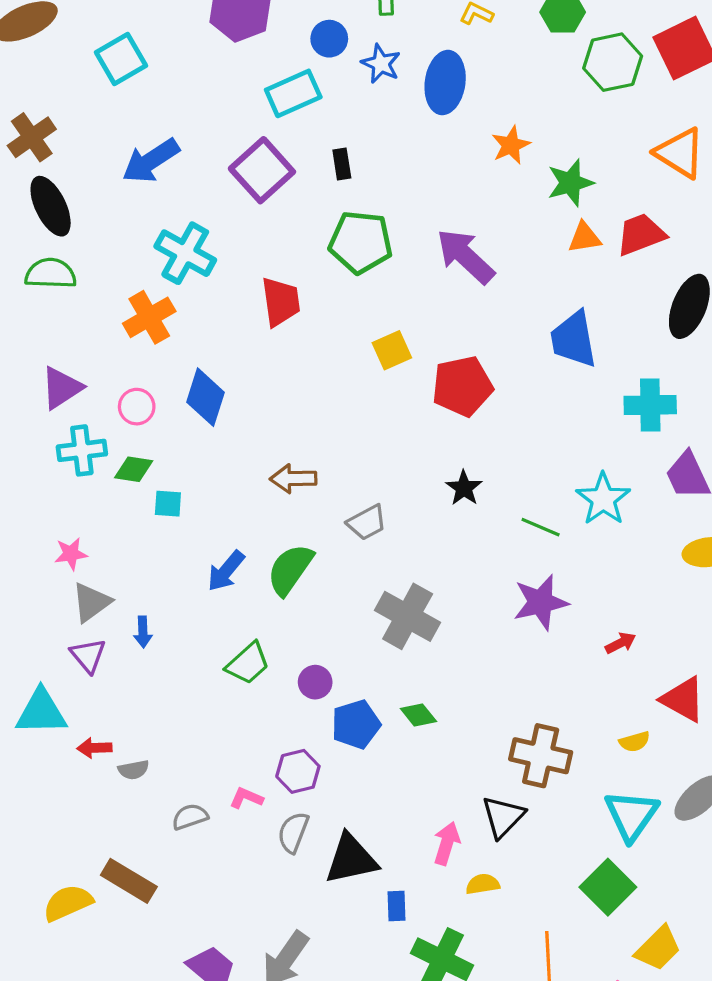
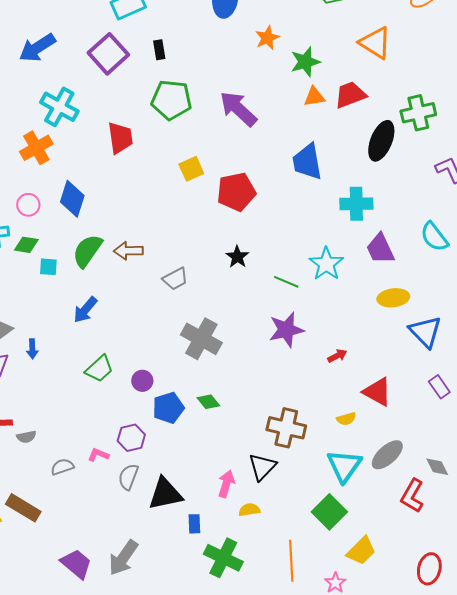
green semicircle: (290, 569) -> (87, 251), moved

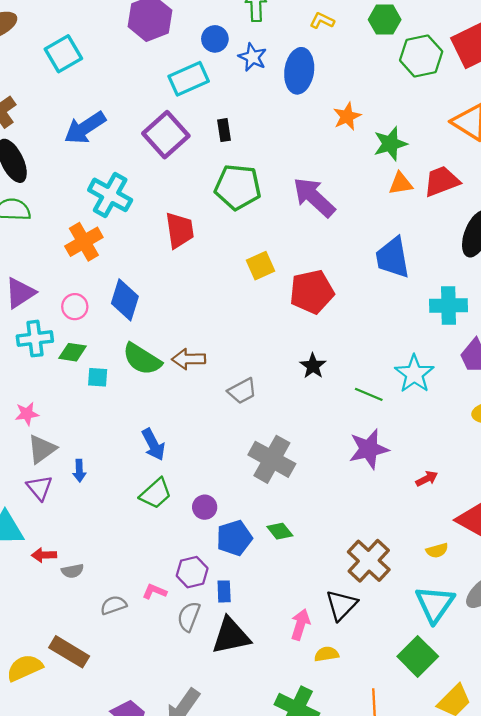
green semicircle: (87, 251) -> (142, 359), turned -93
blue arrow: (85, 310) -> (153, 444), moved, turned -68
brown cross: (286, 428) -> (369, 561), turned 30
blue rectangle: (194, 524) -> (224, 591), moved

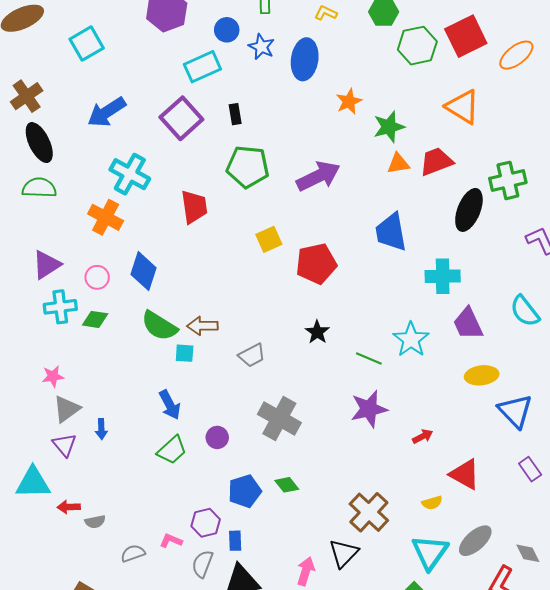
purple arrow: (314, 197) -> (318, 176), turned 111
orange cross: (84, 242) -> (106, 217), turned -32
cyan square: (98, 377) -> (185, 353), moved
purple circle: (205, 507) -> (217, 437), moved

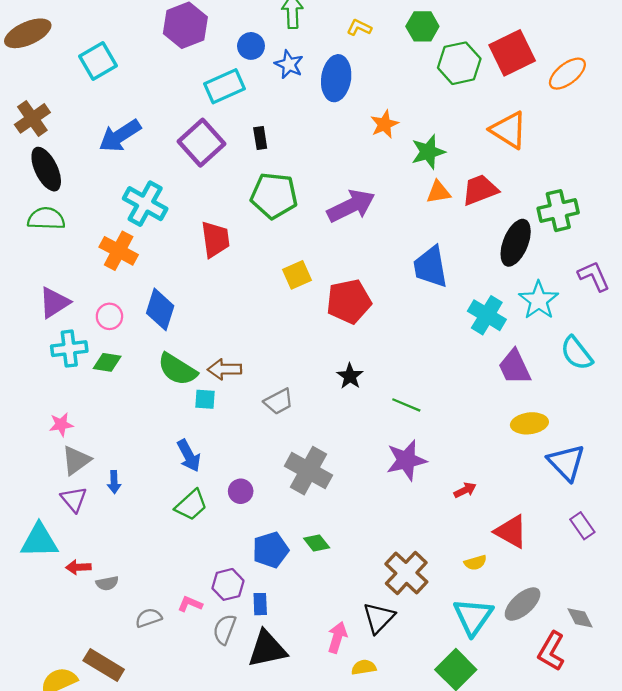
cyan cross: (443, 276) -> (487, 315), turned 32
cyan star: (411, 339) -> (539, 300), moved

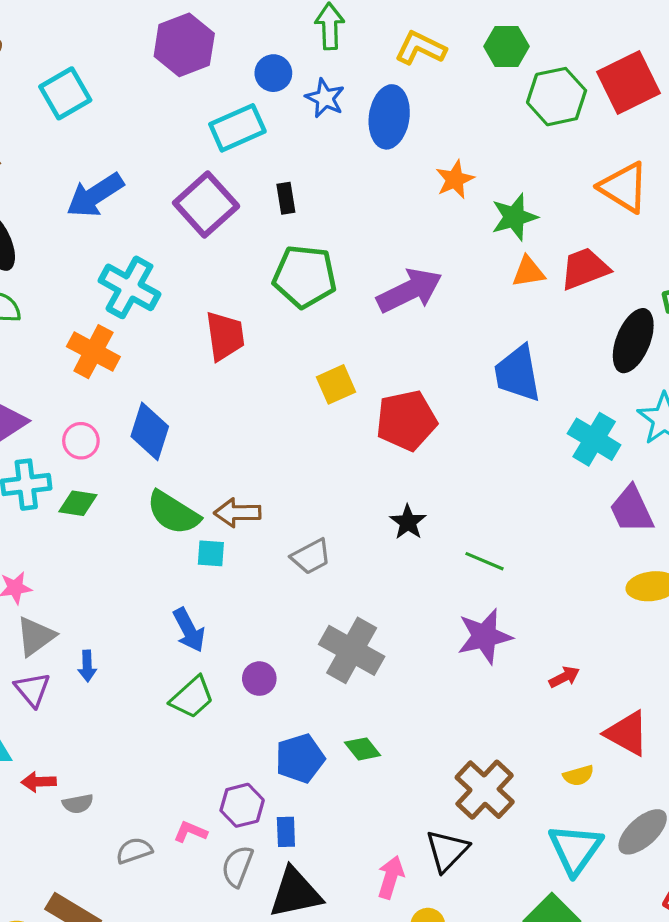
yellow L-shape: (359, 28) -> (420, 48), size x1.5

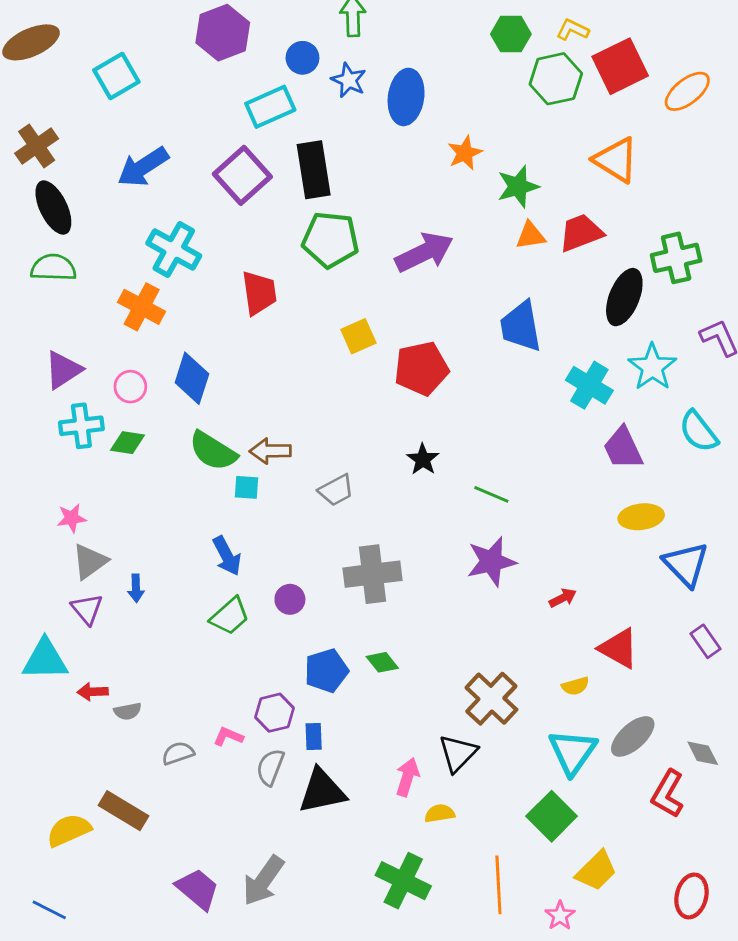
yellow L-shape: (420, 48) -> (573, 30), moved, size x0.7
black rectangle: (286, 198) -> (314, 170), size x2.0
gray cross: (352, 650) -> (372, 574), turned -36

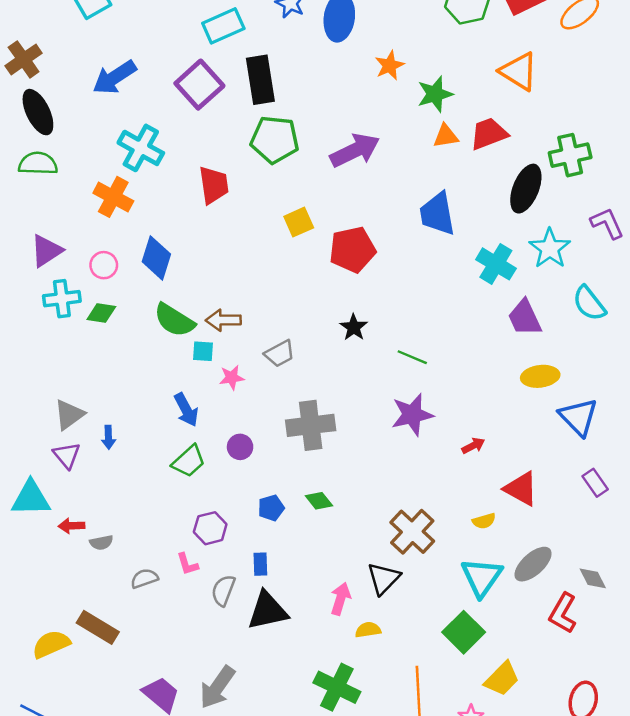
pink star: (72, 518) -> (232, 378), moved
blue pentagon: (326, 671) -> (271, 508), size x0.7
purple hexagon: (275, 713) -> (210, 528), moved
pink L-shape: (228, 736) -> (187, 564), turned -130

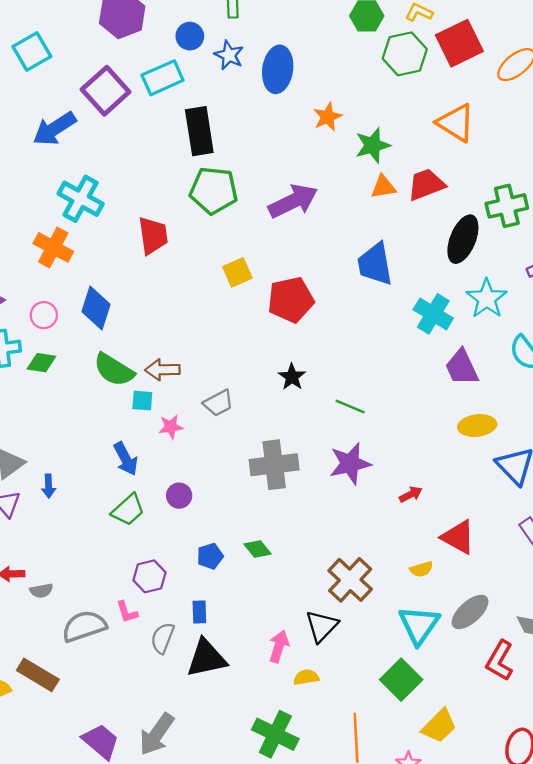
purple square: (199, 85) -> (106, 91), moved
gray cross: (311, 425) -> (274, 465), moved
gray semicircle: (144, 578) -> (84, 626), size x1.6

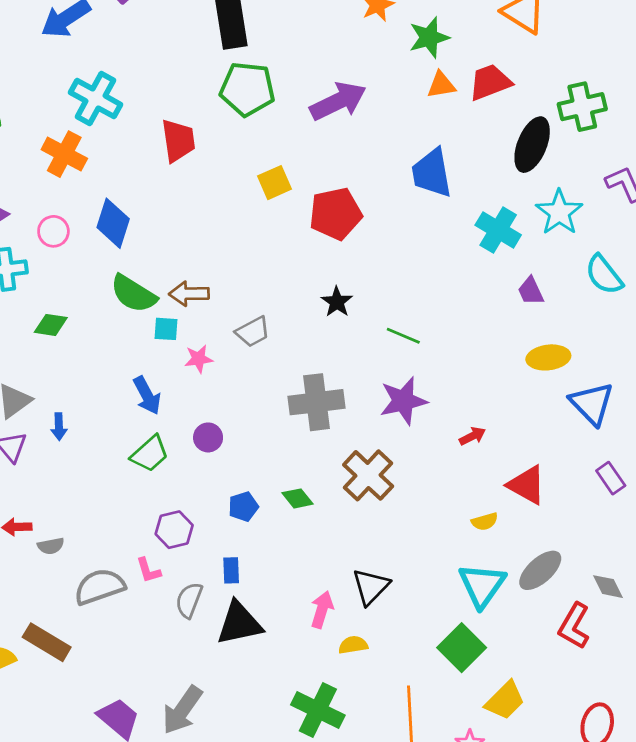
green diamond: (41, 363) -> (51, 325), moved
purple trapezoid: (462, 367) -> (531, 291), size x0.7
brown cross: (350, 580) -> (368, 475), moved

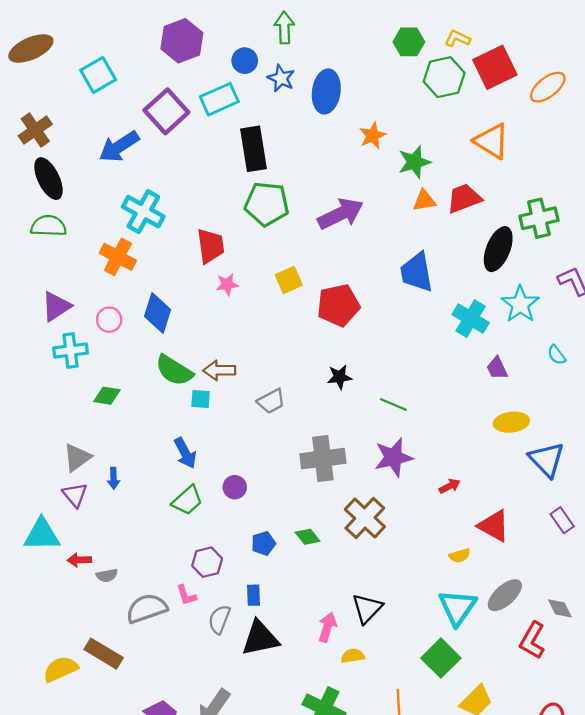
cyan semicircle: (604, 275) -> (557, 355), size x0.6
black star: (337, 302) -> (339, 377), turned 30
pink star: (199, 359) -> (227, 284), moved

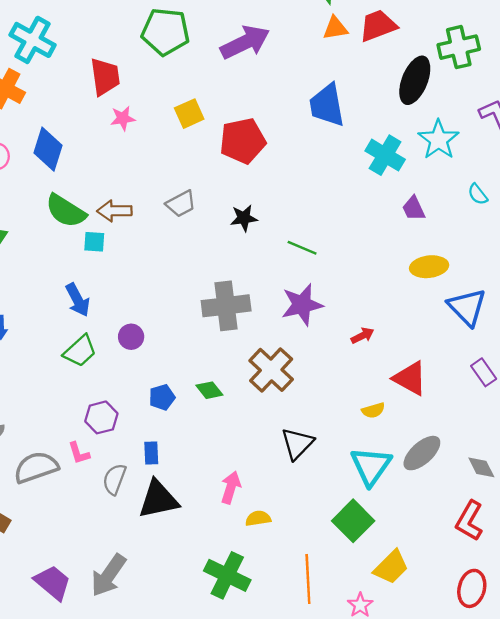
gray trapezoid: (271, 401) -> (181, 204), moved
black triangle: (367, 608) -> (297, 444), moved
red L-shape: (532, 640) -> (469, 521), moved

